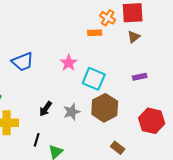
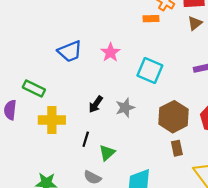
pink star: (69, 63) -> (110, 52), moved
brown hexagon: (105, 108) -> (173, 117), moved
brown rectangle: (118, 148) -> (177, 148), turned 40

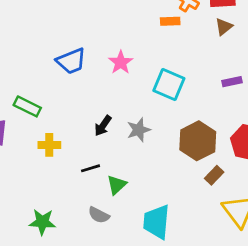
yellow cross: (52, 120) -> (49, 145), size x0.7
black line: (86, 139) -> (91, 168), turned 56
brown rectangle: (177, 148) -> (214, 175), moved, turned 56

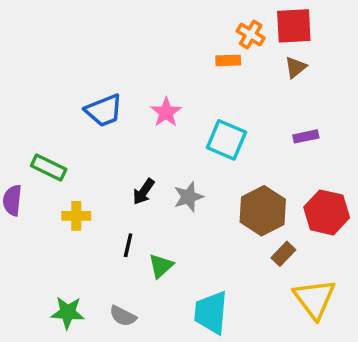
black line: (91, 168) -> (128, 245), turned -60
gray semicircle: (99, 215) -> (123, 316), moved

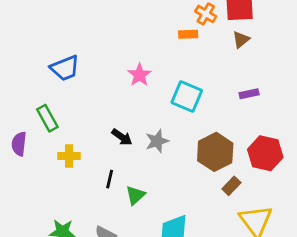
blue trapezoid: (104, 111) -> (65, 68), moved
green rectangle: (49, 167) -> (47, 118), turned 35
black arrow: (144, 192) -> (122, 137), turned -90

